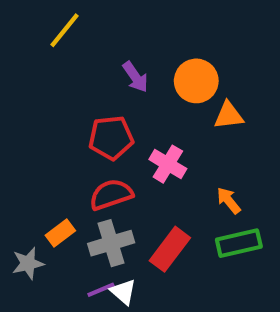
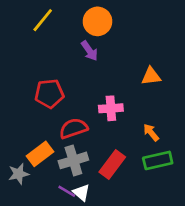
orange circle: (196, 81) -> (98, 21), moved
red pentagon: (111, 138) -> (49, 94), moved
pink cross: (168, 164) -> (111, 108), turned -35
orange rectangle: (60, 233) -> (40, 154), size x1.4
purple line: (101, 290) -> (67, 191), turned 54

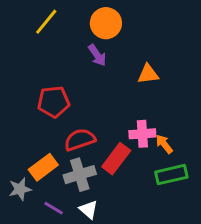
orange triangle: (151, 76) -> (148, 74), moved
pink cross: (111, 108) -> (142, 134), moved
red rectangle: (112, 164) -> (116, 159), moved
purple line: (67, 191) -> (54, 208), moved

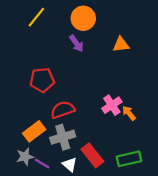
orange triangle: (148, 74) -> (121, 45), moved
pink cross: (142, 134) -> (112, 105), turned -30
red rectangle: (116, 159) -> (92, 155), moved, turned -75
green rectangle: (171, 175) -> (129, 159), moved
gray star: (20, 189) -> (25, 157), moved

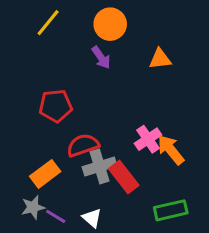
orange arrow: (129, 113) -> (171, 150), size x1.5
gray cross: (63, 137) -> (100, 166), moved
red rectangle: (92, 155) -> (124, 177), moved

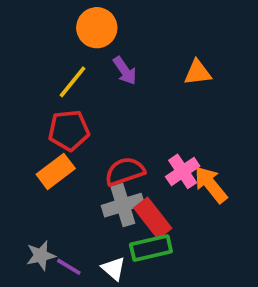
yellow line: (48, 23) -> (73, 82), moved
orange circle: (110, 24) -> (97, 28), moved
red semicircle: (83, 145) -> (125, 171), moved
orange rectangle: (45, 174) -> (56, 171), moved
green rectangle: (171, 210) -> (151, 248), moved

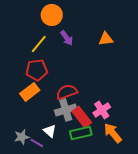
pink cross: (183, 171) -> (102, 110), moved
orange arrow: (211, 185) -> (113, 133), moved
white triangle: (114, 269) -> (50, 131), moved

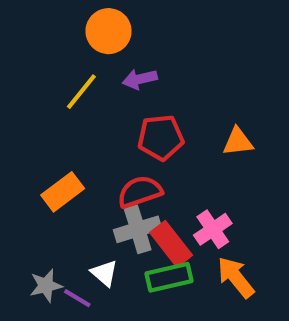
purple arrow: (67, 38) -> (140, 79), turned 112
orange triangle: (106, 39) -> (238, 142), moved
red pentagon: (37, 70) -> (161, 138), moved

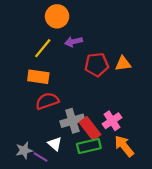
red pentagon: (161, 138) -> (97, 65), moved
orange triangle: (238, 142) -> (123, 64), moved
orange rectangle: (63, 192) -> (38, 77), moved, turned 45
red semicircle: (140, 192) -> (47, 101), moved

